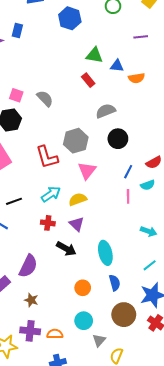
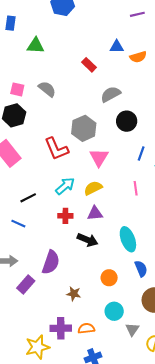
green triangle: (94, 55) -> (36, 46), moved
pink line: (128, 196) -> (136, 188), moved
purple triangle: (77, 224) -> (95, 213), turned -42
brown star: (31, 300) -> (74, 294), moved

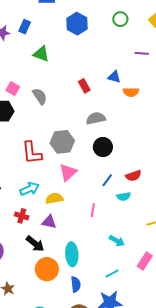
orange circle: (109, 278) -> (47, 269), moved, size x1.5

